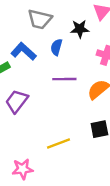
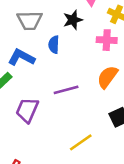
purple line: (64, 79) -> (66, 90), moved

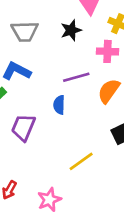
blue semicircle: (54, 45) -> (59, 105), moved
purple line: (66, 90) -> (76, 77), moved

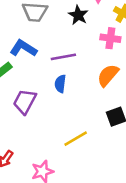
black star: (71, 30) -> (78, 15), turned -30
purple line: (76, 77) -> (63, 57), moved

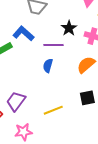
black star: (78, 15) -> (69, 28), moved
purple trapezoid: (25, 102) -> (16, 101), moved

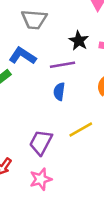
purple trapezoid: (16, 101) -> (41, 142), moved
yellow line: (53, 110) -> (81, 130), moved

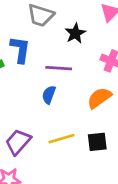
black star: (79, 41) -> (75, 33), moved
blue L-shape: (23, 56) -> (20, 50), turned 52

